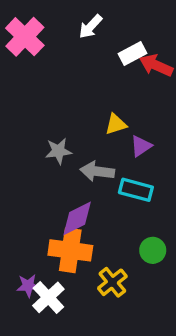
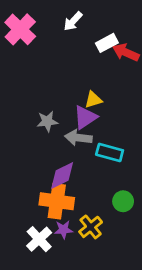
purple triangle: (141, 146) -> (85, 117), moved, size x1.4
purple star: (28, 286) -> (64, 230), moved

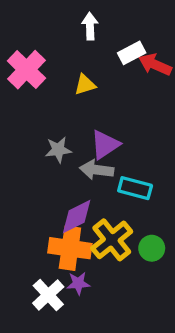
white arrow: (73, 21) -> (90, 26), turned 135
pink cross: (20, 29) -> (27, 70), moved
yellow triangle: (93, 100) -> (85, 85), moved
yellow cross: (91, 227) -> (112, 240), moved, size x1.4

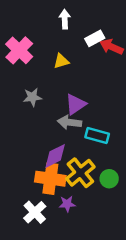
gray star: (58, 150) -> (32, 97), moved
purple star: (78, 283) -> (67, 204), moved

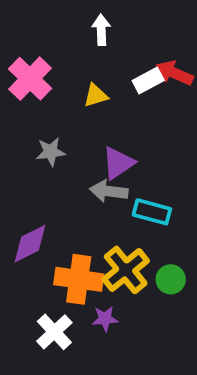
white rectangle: (95, 38) -> (148, 80), moved
purple diamond: (55, 156) -> (30, 244), moved

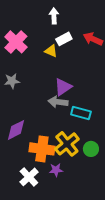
white rectangle: (148, 80) -> (64, 39), moved
yellow triangle: (96, 95) -> (51, 51), turned 40
gray star: (51, 152) -> (12, 81), moved

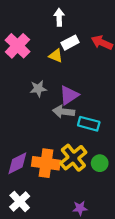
gray star: (12, 81) -> (38, 89), moved
purple diamond: (16, 130) -> (17, 163), moved
purple star: (56, 170) -> (80, 208), moved
white cross: (29, 177) -> (20, 202), moved

